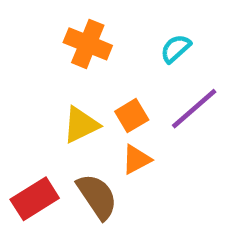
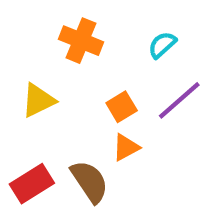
yellow triangle: (81, 125) -> (38, 100), moved

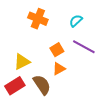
yellow triangle: (38, 100) -> (22, 62), moved
purple line: (179, 100) -> (84, 47), turned 70

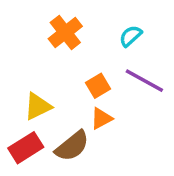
orange cross: (38, 19) -> (65, 33), turned 30
brown semicircle: (42, 85) -> (72, 146), turned 85

